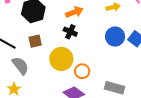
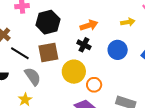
blue circle: (115, 37) -> (118, 50), moved
brown square: (35, 41) -> (48, 53), size x1.5

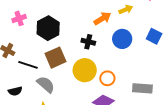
orange arrow: (89, 25) -> (102, 19), moved

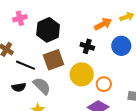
black semicircle: (15, 91) -> (19, 87), moved

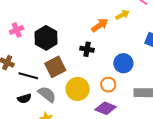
blue circle: (121, 46) -> (123, 63), moved
yellow circle: (82, 74) -> (78, 89), moved

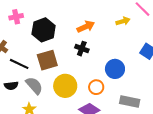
orange arrow: (100, 25) -> (86, 27), moved

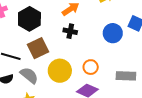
blue circle: (115, 69) -> (113, 33), moved

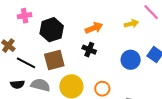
gray semicircle: (29, 75) -> (40, 85), turned -36

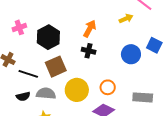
orange arrow: (94, 28) -> (90, 29), turned -30

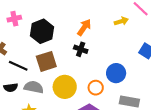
blue circle: (131, 54) -> (116, 73), moved

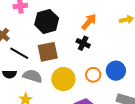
orange circle: (96, 88) -> (93, 75), moved

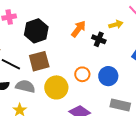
black cross: (83, 43) -> (99, 39), moved
orange circle: (93, 75) -> (82, 74), moved

